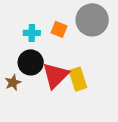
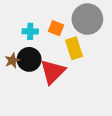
yellow rectangle: (78, 79) -> (74, 48), moved
brown star: (13, 83) -> (12, 61), moved

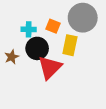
yellow rectangle: (74, 48) -> (70, 45), turned 30
black circle: (29, 59) -> (37, 48), moved

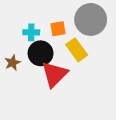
orange square: (53, 26) -> (58, 29), turned -32
yellow rectangle: (70, 45) -> (77, 50), turned -48

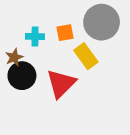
black circle: (41, 53) -> (22, 76), moved
brown star: (13, 63) -> (14, 57), moved

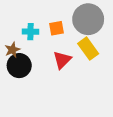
yellow rectangle: (86, 56) -> (88, 49), moved
red triangle: (61, 83) -> (62, 60), moved, size x0.7

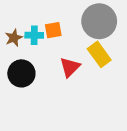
orange square: (56, 28) -> (53, 30), moved
brown star: (12, 50) -> (14, 38), moved

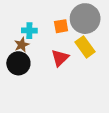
orange square: (53, 30) -> (61, 26), moved
brown star: (14, 38) -> (22, 45), moved

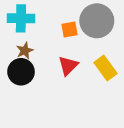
cyan cross: (29, 31) -> (21, 18), moved, size x1.5
yellow rectangle: (85, 47) -> (105, 68), moved

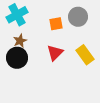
cyan cross: (21, 18) -> (17, 15), turned -30
gray circle: (97, 21) -> (78, 17), size x0.7

